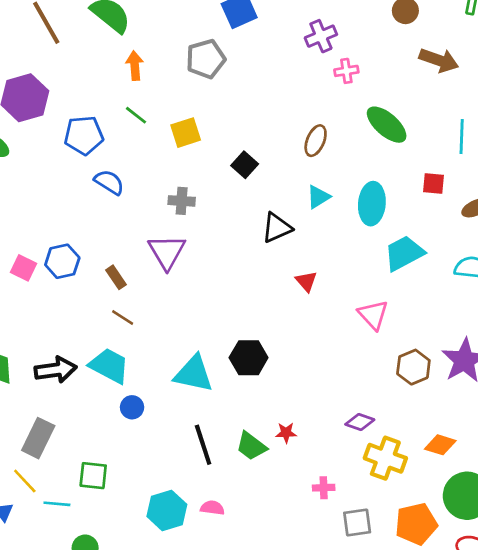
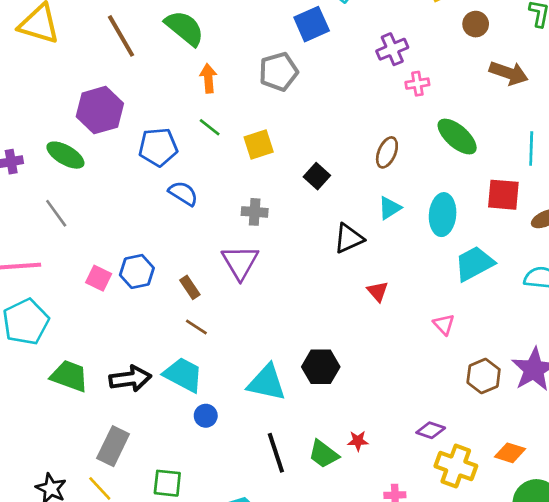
red square: (434, 184) -> (503, 195), size x1.5
pink triangle: (373, 315) -> (444, 324), size x0.7

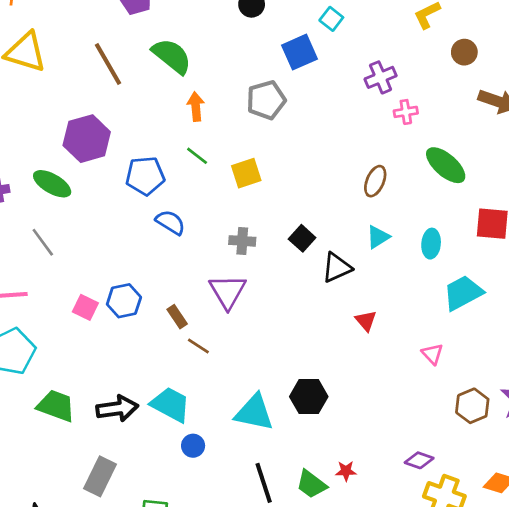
black square: (317, 176) -> (302, 238), moved
cyan ellipse: (443, 215) -> (431, 244), size x0.7
brown line: (196, 327) -> (198, 346), moved

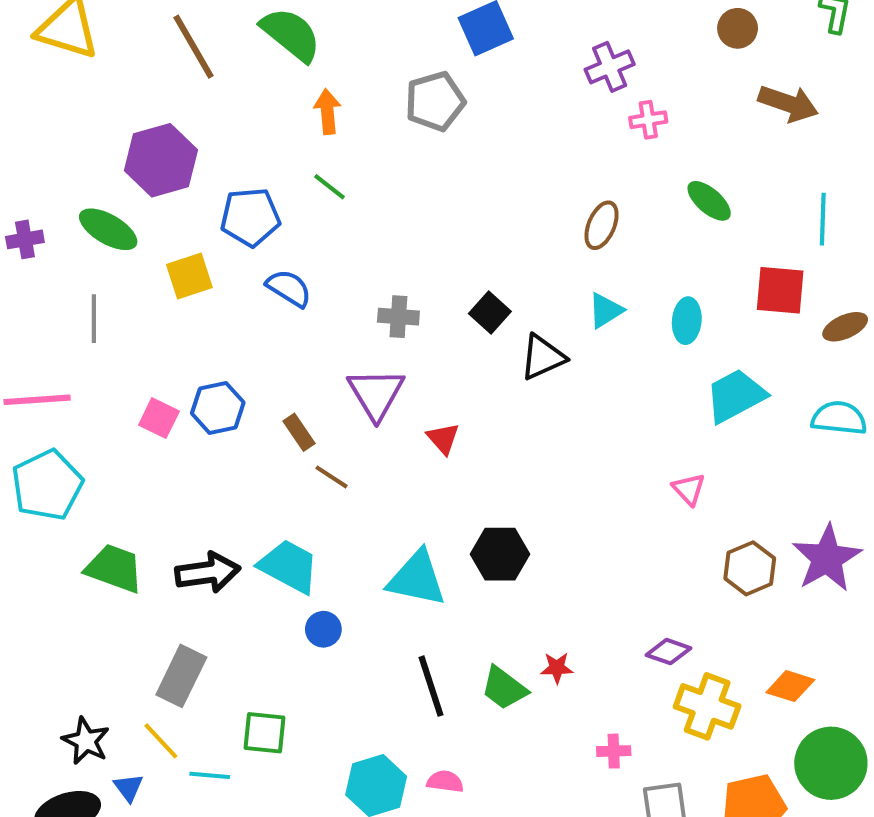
green ellipse: (446, 165) -> (709, 201), size x0.7
yellow square: (246, 173) -> (189, 276), moved
gray line: (43, 242) -> (94, 319), turned 36
red triangle: (366, 321) -> (443, 438), moved

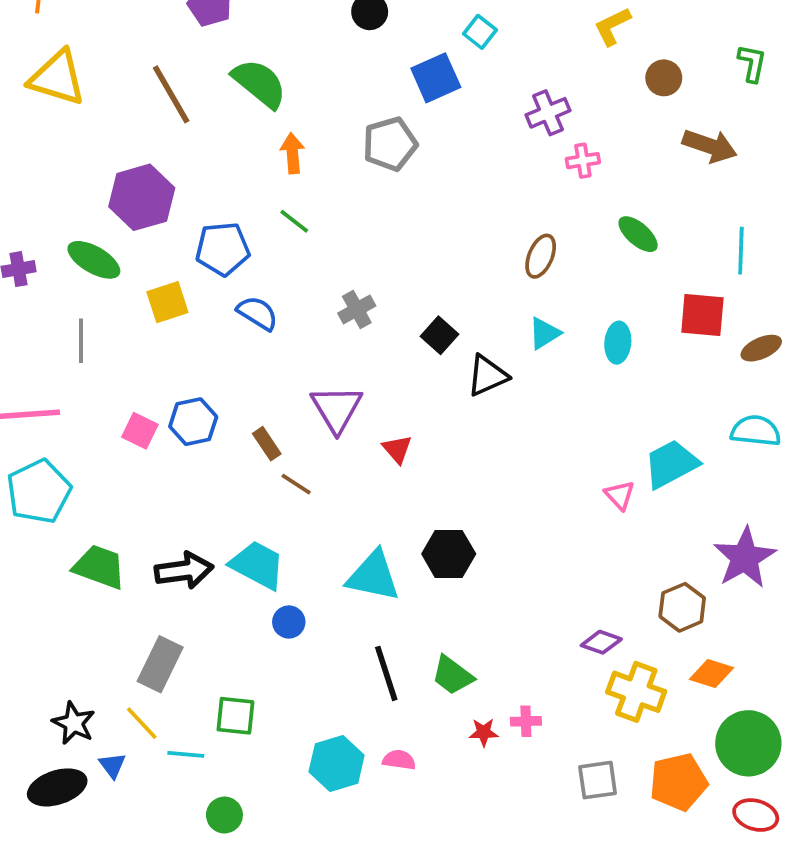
gray cross: (398, 317) -> (357, 309), moved, turned -33
cyan trapezoid: (736, 396) -> (671, 464), moved
brown hexagon: (750, 568) -> (682, 607), moved
red star: (557, 668) -> (484, 732), moved
pink cross: (614, 751) -> (526, 721), moved

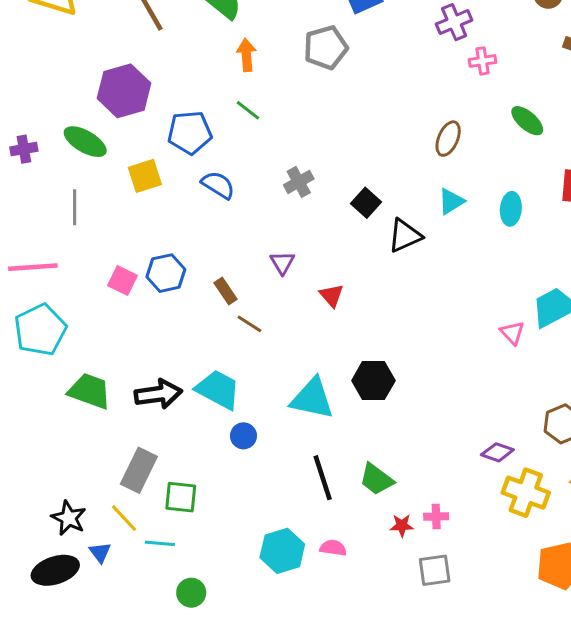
purple triangle: (337, 409) -> (282, 263), size x0.6
green square: (235, 716) -> (181, 497), moved
gray square: (598, 780) -> (435, 570), moved

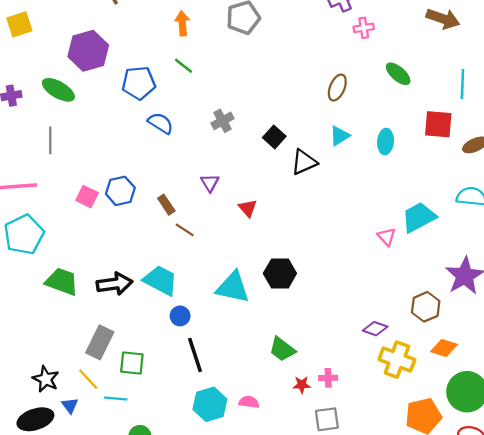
yellow square: (145, 176) -> (19, 24), moved
black line: (323, 478) -> (195, 355), moved

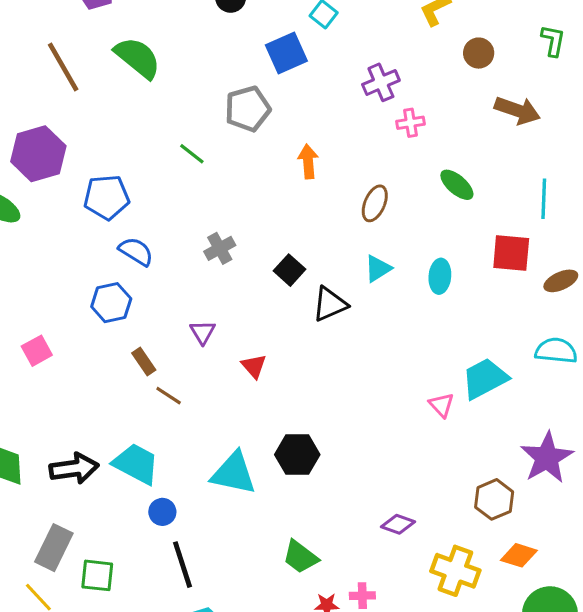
orange arrow: (182, 23) -> (308, 162), moved
green line: (183, 66) -> (192, 154), moved
blue hexagon: (120, 191) -> (111, 303), moved
pink square: (87, 197) -> (37, 351), turned 35
purple diamond: (375, 329) -> (398, 524), moved

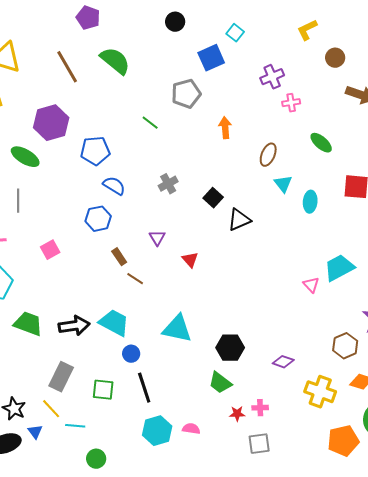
cyan triangle: (378, 268) -> (283, 184), moved, turned -36
black hexagon: (297, 455) -> (230, 348), moved
green square: (97, 575) -> (103, 390), moved

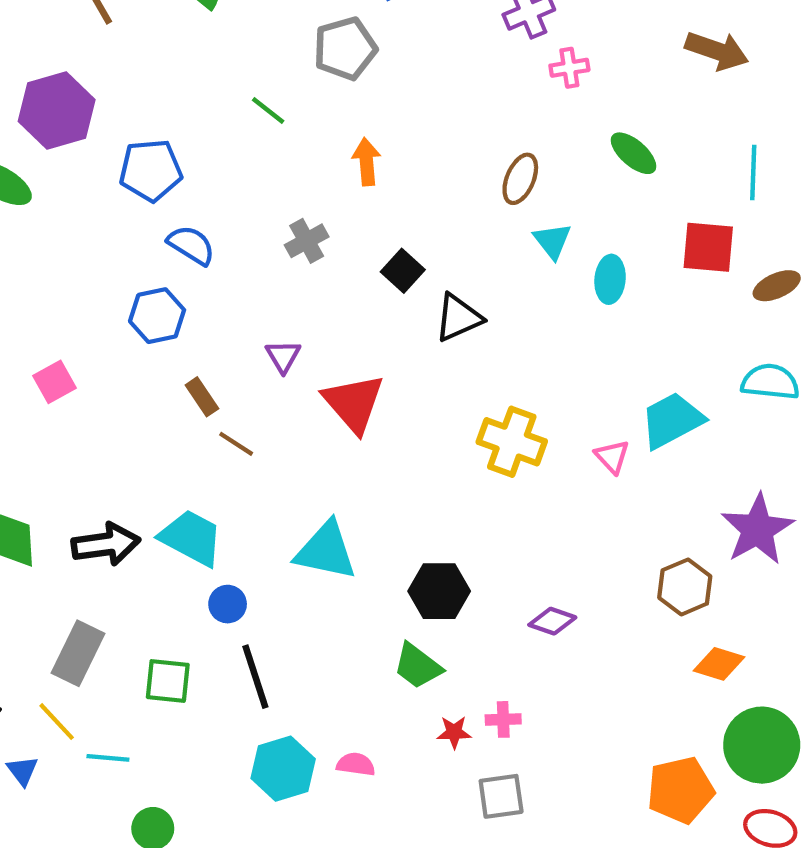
orange arrow: (225, 128) -> (366, 162), moved
red triangle: (190, 260) -> (354, 403), size x1.8
yellow cross: (320, 392) -> (512, 442), moved

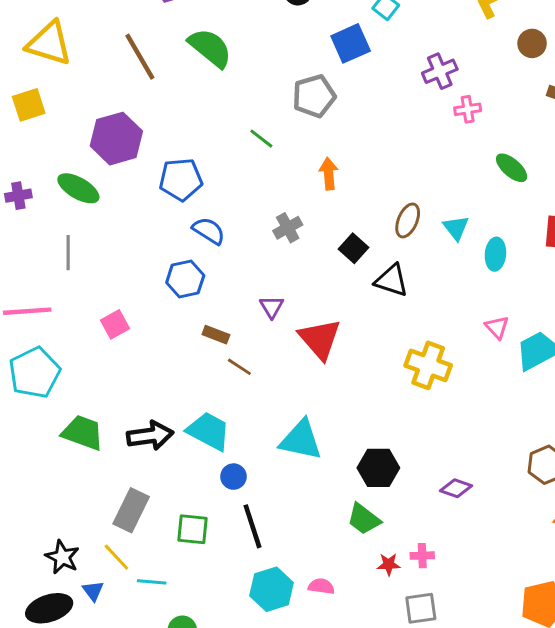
brown ellipse: (520, 179) -> (408, 220), moved
black triangle: (458, 318) -> (392, 280), turned 42
brown rectangle: (202, 397) -> (216, 335), turned -35
pink triangle: (612, 457) -> (497, 327), moved

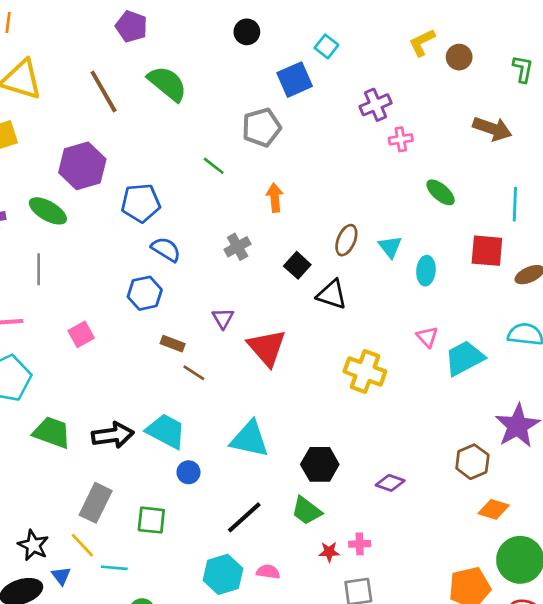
brown circle: (532, 43) -> (459, 57), moved
black line: (253, 526) -> (244, 517), moved, turned 66

